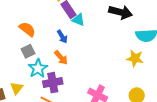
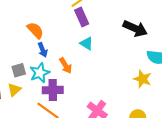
cyan triangle: (78, 20) -> (87, 44), moved
blue arrow: (62, 37) -> (43, 50), moved
gray square: (28, 51) -> (19, 70), moved

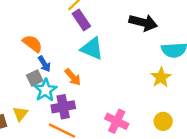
cyan triangle: (87, 44) -> (92, 49), size x1.5
gray square: (19, 70) -> (35, 78), moved
yellow star: (142, 79) -> (161, 77), turned 30

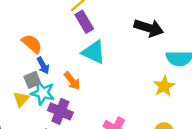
cyan star: (45, 90) -> (43, 93), turned -30
purple cross: (63, 107) -> (60, 111), turned 30
yellow triangle: (20, 114) -> (21, 99), moved

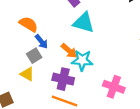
cyan star: (43, 93) -> (82, 60), moved
yellow triangle: (21, 99) -> (27, 74), turned -32

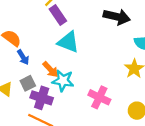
gray square: (34, 56) -> (28, 83), moved
pink cross: (114, 87) -> (99, 97), moved

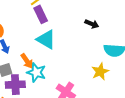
black arrow: (117, 17) -> (92, 24), size x0.6
purple cross: (42, 98) -> (15, 85), turned -30

